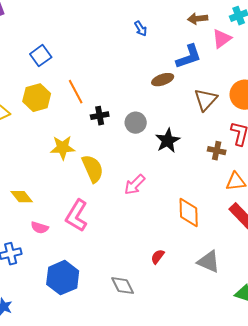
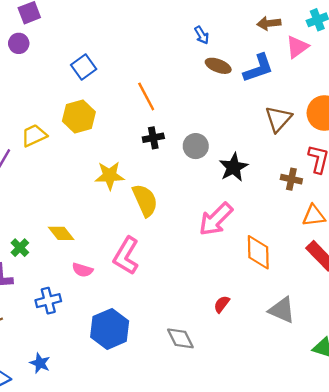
brown ellipse: (163, 80) -> (218, 66), moved, turned 40
orange line: (76, 92) -> (146, 96), moved
pink arrow: (135, 185) -> (216, 219), moved, size x1.4

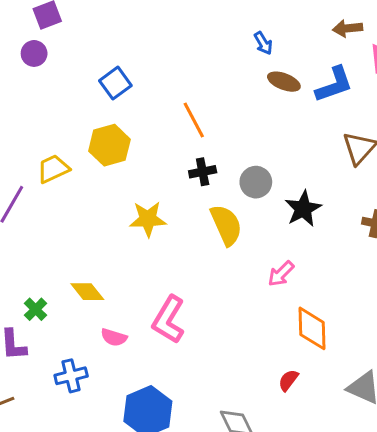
yellow semicircle: (145, 200) -> (226, 225), moved
pink arrow: (216, 219) -> (281, 274), size x0.6
orange diamond: (258, 252) -> (312, 328), moved

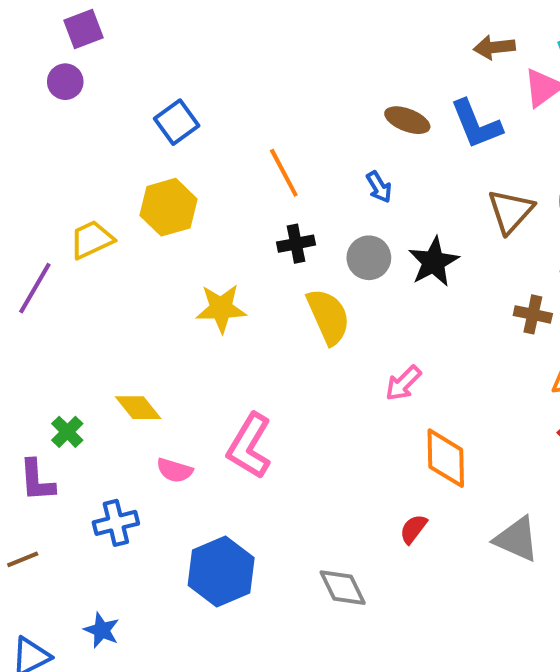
blue arrow: (263, 43) -> (379, 187), moved
blue L-shape: (334, 85) -> (476, 124), turned 87
black star: (303, 209) -> (434, 262), moved

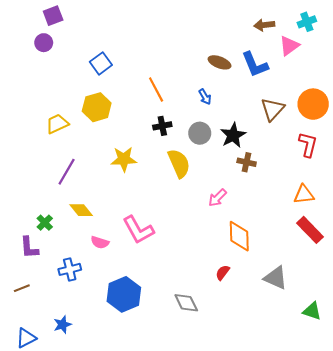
purple line: (35, 288) -> (67, 172), moved
brown cross: (533, 314) -> (247, 162), moved
pink L-shape: (249, 446) -> (138, 230), turned -60
blue star: (102, 630) -> (62, 325), turned 30

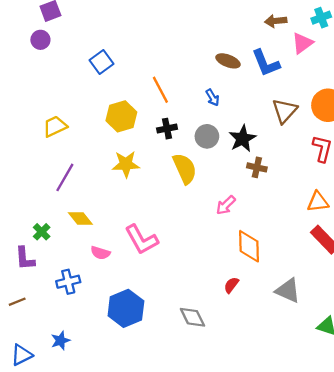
yellow hexagon: (97, 107) -> (121, 116), moved

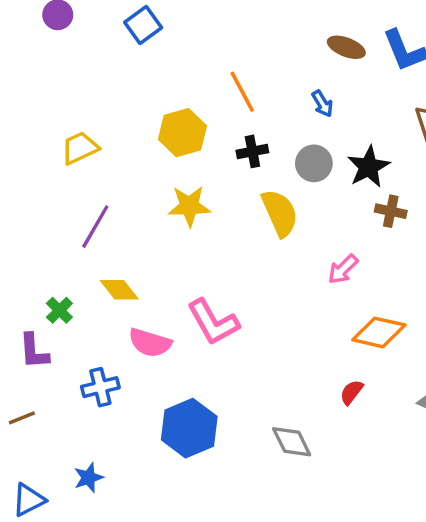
blue square: (101, 62) -> (143, 25), moved
orange diamond: (249, 246) -> (379, 332), turned -76
pink semicircle: (100, 253) -> (150, 343), size x1.4

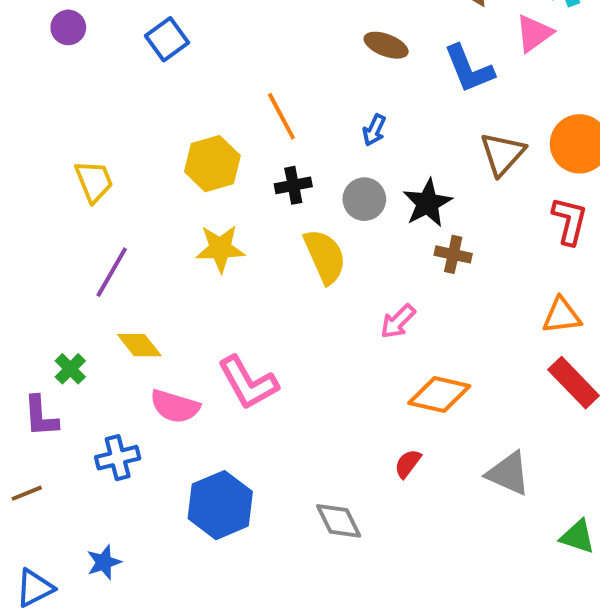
brown ellipse: (346, 47) -> (386, 45), moved
blue arrow: (322, 104) -> (374, 130), turned 56
yellow trapezoid: (80, 148) -> (94, 181), turned 93

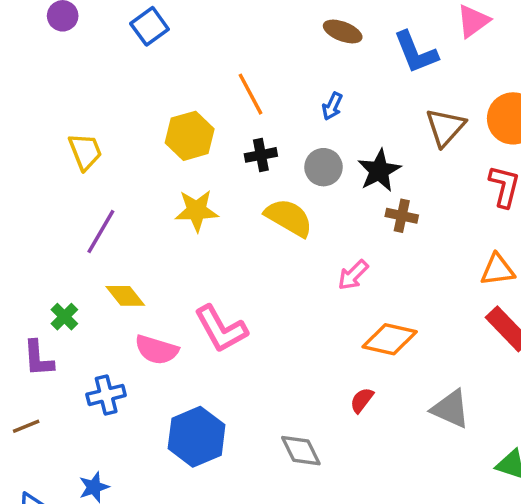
yellow semicircle: (325, 256) -> (289, 218), turned -36

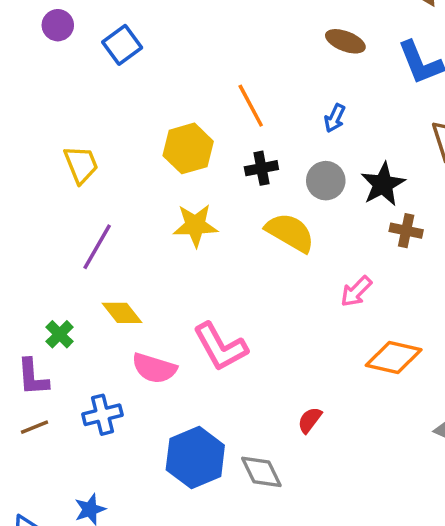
blue square: (150, 26) -> (122, 45), moved
red semicircle: (362, 400) -> (310, 420), moved
brown line: (26, 426) -> (35, 427), moved
gray diamond: (301, 451) -> (261, 472), moved

